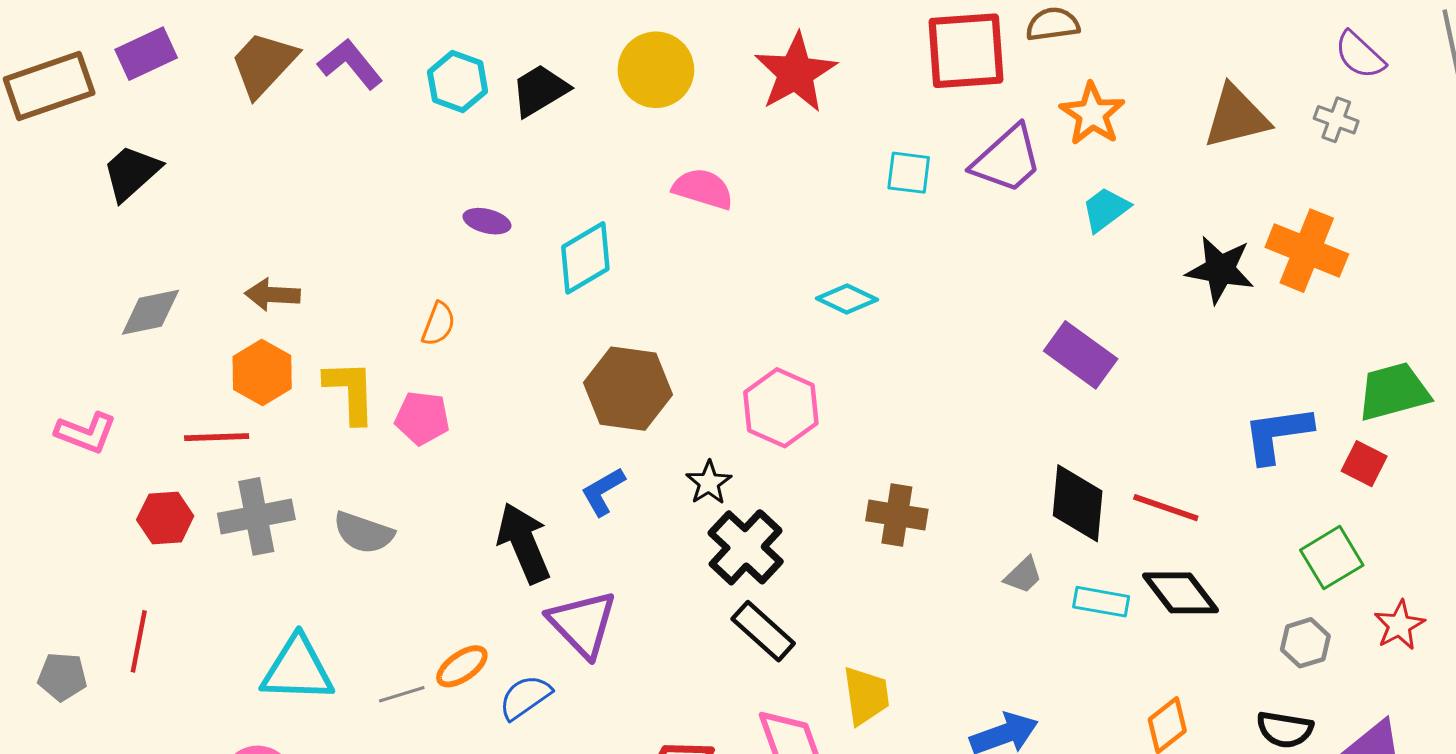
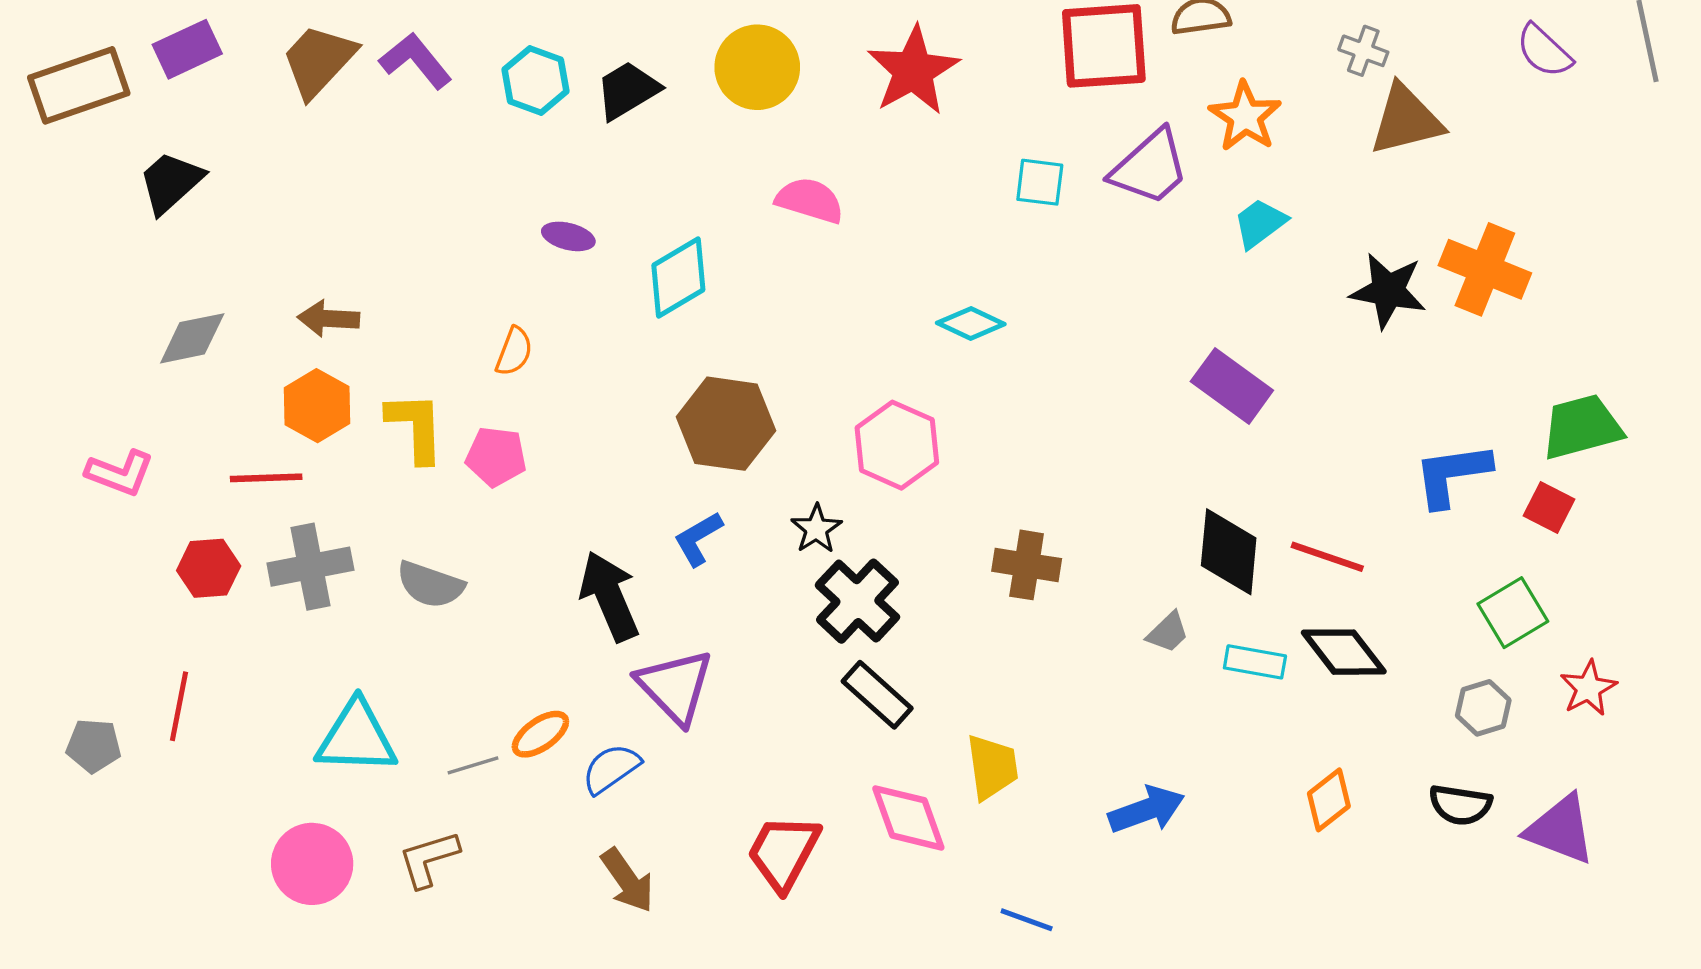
gray cross: (1336, 120) -> (1363, 51), moved

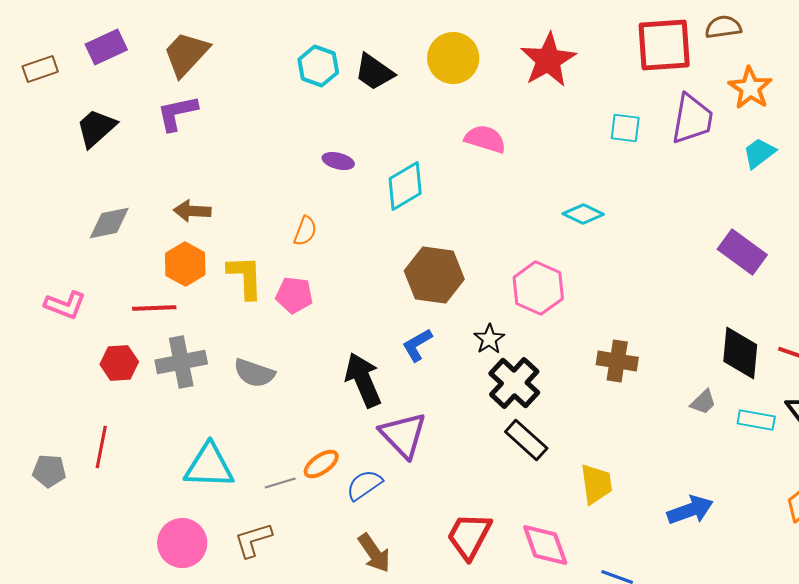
purple L-shape: (416, 61) -> (177, 113), moved, turned -63
brown rectangle: (79, 85) -> (40, 69), size x0.6
black trapezoid: (627, 90) -> (374, 72), turned -114
purple trapezoid: (1150, 167) -> (692, 119), turned -38
pink diamond: (908, 818) -> (545, 545), moved

